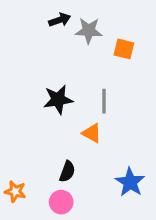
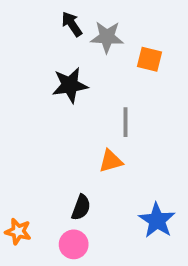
black arrow: (60, 20) -> (72, 24), turned -105
black star: (58, 100) -> (70, 85), moved
orange triangle: (92, 133) -> (111, 161), turned -45

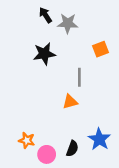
orange square: (150, 59) -> (100, 49), moved, turned -35
black semicircle: (81, 207) -> (72, 149), moved
orange star: (18, 231) -> (27, 140), moved

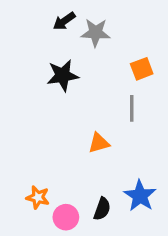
black arrow: (45, 15) -> (64, 21), turned -91
gray line: (79, 77) -> (132, 108), moved

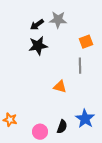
black arrow: (64, 21) -> (37, 25), moved
orange triangle: (99, 143) -> (60, 87), turned 32
orange star: (38, 197) -> (10, 120), moved

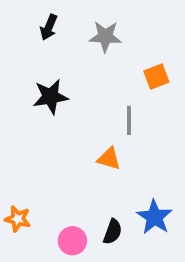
black arrow: (37, 25) -> (49, 27), moved, turned -32
black star: (38, 46) -> (51, 97), moved
gray line: (80, 66) -> (129, 120), moved

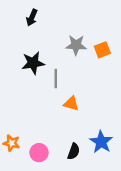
gray star: (105, 36) -> (76, 45), moved
gray line: (129, 120) -> (56, 79), moved
pink circle: (72, 241) -> (39, 153), moved

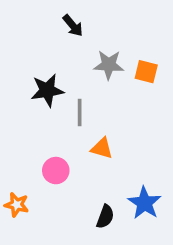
black arrow: (32, 18) -> (73, 26), moved, turned -63
orange square: (102, 50) -> (146, 72), turned 35
pink circle: (39, 153) -> (56, 171), moved

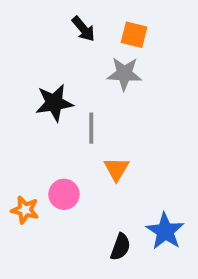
orange square: (146, 72) -> (134, 35), moved
orange triangle: (102, 148) -> (117, 169), turned 45
orange star: (17, 205) -> (25, 210), moved

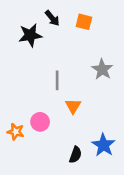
gray star: (124, 74) -> (102, 69), moved, turned 30
black star: (54, 103) -> (30, 35), moved

